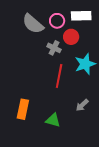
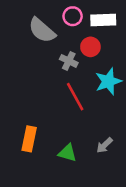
pink circle: (57, 21) -> (73, 16), moved
red line: (59, 76) -> (75, 97), turned -40
gray arrow: (82, 105) -> (105, 145), moved

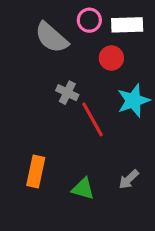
gray cross: (69, 61) -> (67, 93), moved

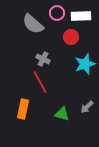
red line: (92, 119) -> (40, 82), moved
gray arrow: (129, 179) -> (87, 107), moved
green triangle: (83, 189) -> (62, 114), moved

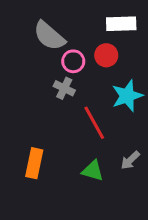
pink circle: (57, 13) -> (73, 61), moved
red line: (40, 82) -> (94, 123), moved

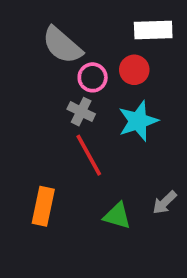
cyan star: (127, 96) -> (138, 121), moved
red line: (94, 123) -> (89, 155), moved

